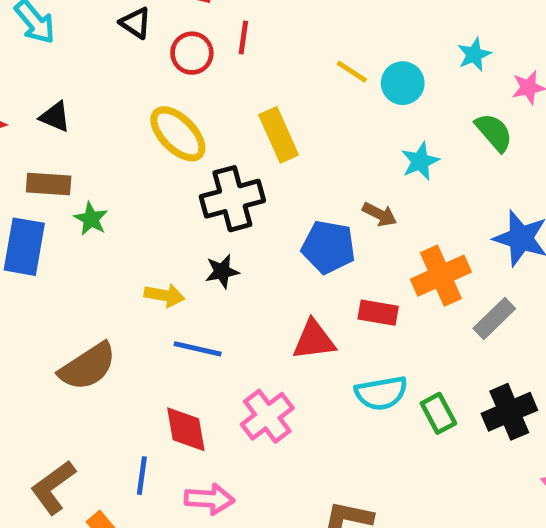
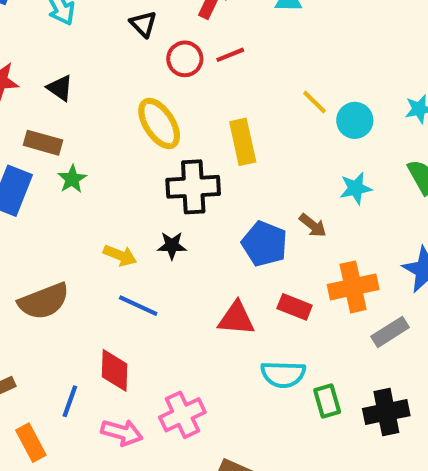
red line: (243, 38) -> (230, 55), turned 48
pink cross: (267, 416) -> (182, 415), moved

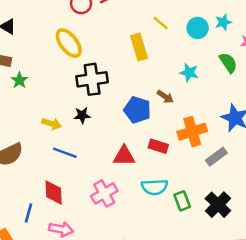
cyan circle: (355, 120) -> (198, 28), moved
yellow rectangle: (243, 142) -> (139, 47), moved
cyan star: (356, 188) -> (189, 73), turned 30
black cross: (386, 412) -> (218, 205), turned -30
pink cross: (182, 415) -> (104, 193), moved

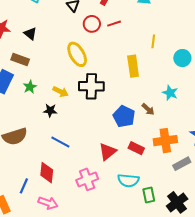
yellow line: (160, 23) -> (153, 41), moved, turned 48
green star: (19, 80) -> (30, 87), moved
black star: (82, 115) -> (50, 111), moved
yellow arrow: (52, 124) -> (60, 92), moved
red triangle: (124, 156) -> (108, 152), turned -48

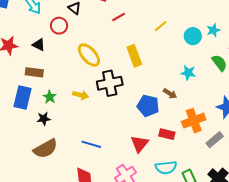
red circle: (92, 24) -> (59, 26), moved
yellow line: (153, 41) -> (161, 26), turned 56
yellow rectangle: (133, 66) -> (134, 56), moved
black star: (50, 111) -> (44, 119), moved

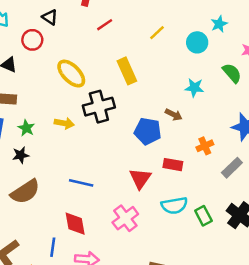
cyan star: (213, 30) -> (219, 24), moved
orange cross: (194, 121) -> (205, 146), size x0.6

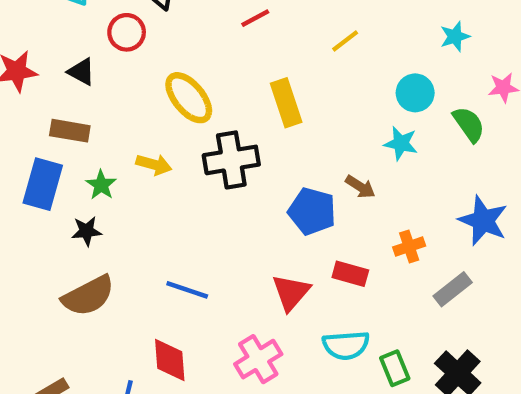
cyan circle: (197, 42) -> (415, 93), moved
yellow arrow: (64, 123) -> (154, 165), moved

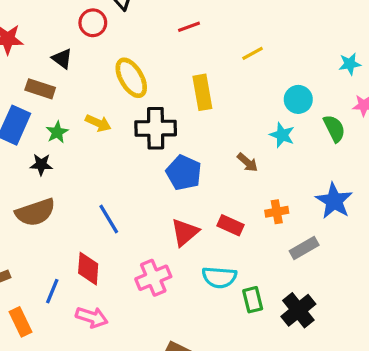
cyan star: (455, 37) -> (350, 64), moved
black triangle: (81, 72) -> (62, 59), moved
blue pentagon: (312, 211) -> (184, 173), moved
blue line: (187, 290) -> (109, 219), turned 32

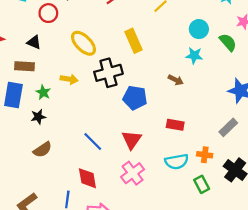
brown semicircle: (35, 212) -> (42, 150), size x0.7
orange cross: (277, 212) -> (205, 155), moved, turned 32
red triangle: (185, 232) -> (132, 140), moved
green rectangle: (253, 300) -> (202, 184), moved

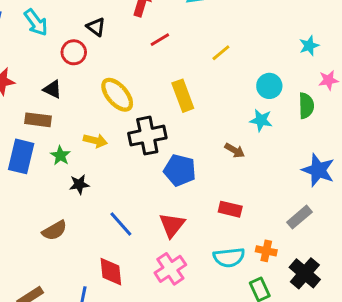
green semicircle: (228, 42) -> (306, 106), turned 36
black star: (38, 117) -> (79, 184), moved

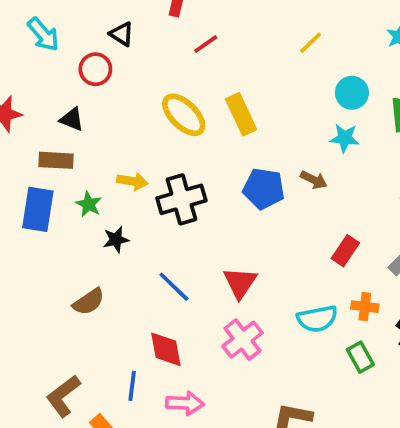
yellow line: (221, 53) -> (311, 43), moved
yellow ellipse: (117, 95) -> (184, 115), moved
black cross: (147, 136) -> (181, 199), moved
blue pentagon: (180, 170) -> (264, 189), moved
red rectangle: (230, 209) -> (345, 251), moved, turned -65

